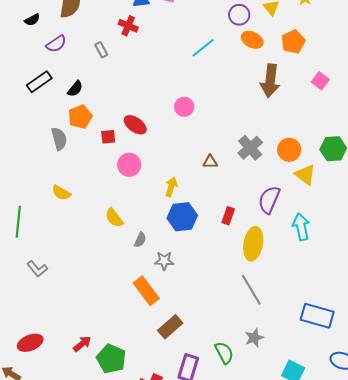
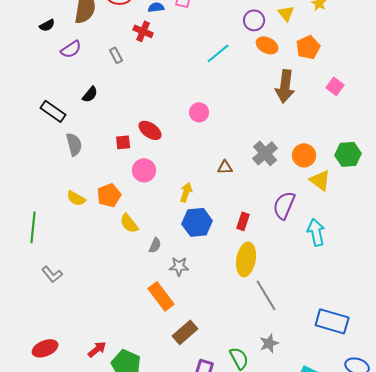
black rectangle: (39, 82) -> (53, 111), moved, turned 70
orange pentagon: (80, 117) -> (109, 195), moved
yellow ellipse: (253, 244) -> (246, 259), moved

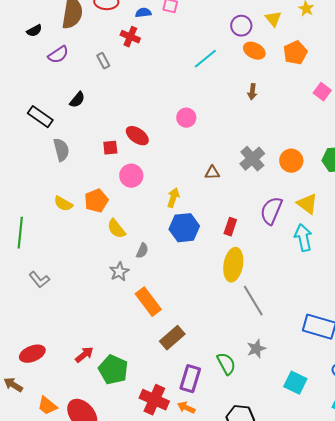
brown arrow: (285, 86) -> (252, 92), moved, size x0.5
yellow triangle: (320, 180) -> (307, 204), moved
gray star: (179, 266) -> (119, 272), moved, turned -30

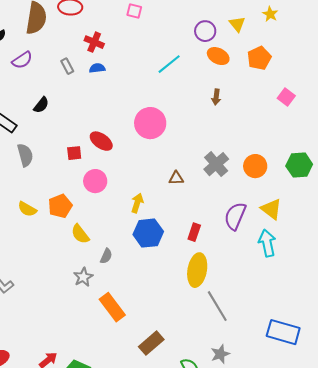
blue semicircle: (143, 13) -> (97, 68), moved
pink circle: (186, 118) -> (150, 123), size x1.6
brown rectangle: (172, 338) -> (151, 343), moved

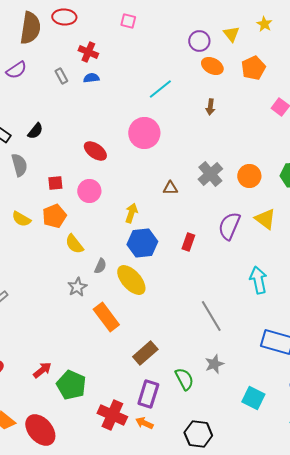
cyan line: (169, 64) -> (160, 89), moved
black semicircle: (41, 105) -> (35, 131), moved
red square: (74, 153) -> (55, 183), moved
cyan arrow: (267, 243) -> (258, 280), moved
yellow ellipse: (197, 270) -> (131, 280), moved, turned -52

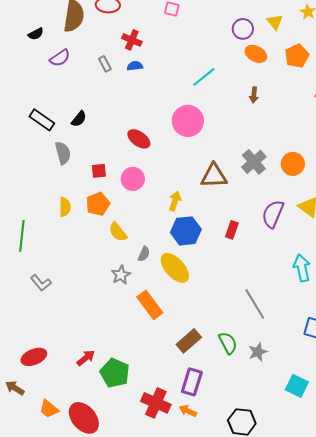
brown triangle: (170, 188) -> (214, 176), size x1.8
yellow semicircle: (21, 219) -> (65, 207), turned -120
green semicircle: (184, 379) -> (228, 343), moved

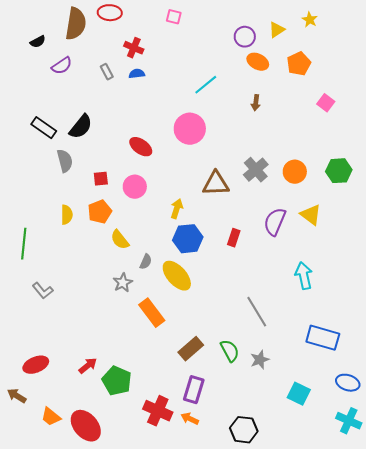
yellow triangle: (275, 22) -> (277, 30), turned 36
black semicircle: (79, 119) -> (81, 127), size x1.5

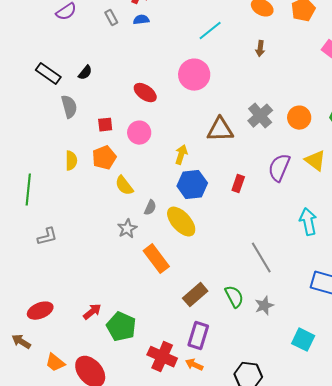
black semicircle: (81, 127) -> (85, 73), size x0.6
gray L-shape: (43, 291) -> (47, 237), turned -65

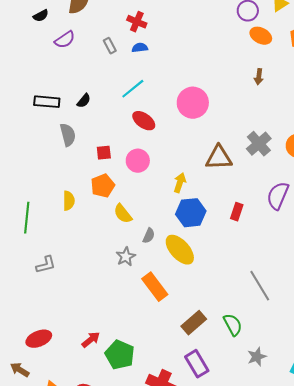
cyan line: (210, 31) -> (133, 89), moved
black rectangle: (48, 74) -> (47, 102), turned -30
yellow semicircle: (71, 161) -> (69, 201), moved
gray star: (264, 306) -> (257, 357), moved
purple rectangle: (198, 336) -> (197, 364), turned -48

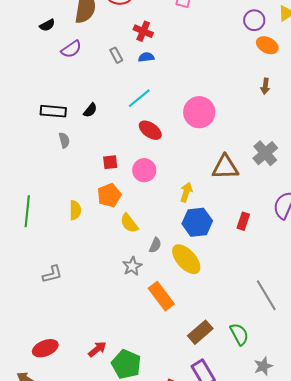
gray semicircle: (68, 135) -> (64, 140), moved, size x0.7
green line: (27, 218) -> (27, 211), moved

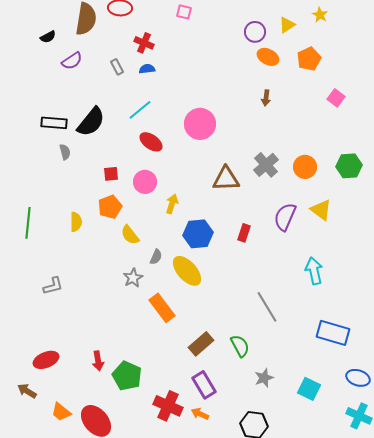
black semicircle: (90, 110) -> (91, 122), size x2.0
yellow arrow: (186, 192) -> (172, 204), moved
red arrow: (97, 349) -> (98, 361), turned 120

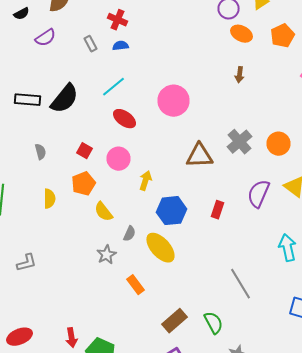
gray semicircle: (65, 152) -> (40, 152), moved
red square: (111, 174) -> (84, 151), turned 35
orange rectangle: (162, 308) -> (136, 285), size x0.7

